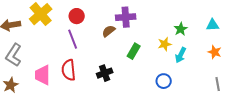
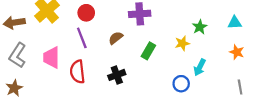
brown semicircle: (109, 31) -> (116, 38), moved
cyan arrow: (181, 55) -> (200, 67), moved
pink trapezoid: (43, 75) -> (51, 58), moved

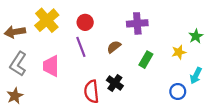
red semicircle: (77, 72) -> (92, 92), moved
black cross: (117, 75) -> (115, 83), turned -35

